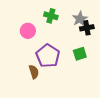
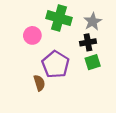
green cross: (51, 16) -> (59, 18), size x1.5
black cross: (87, 28) -> (88, 42), moved

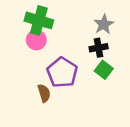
green cross: (59, 18) -> (39, 20), moved
green square: (93, 62) -> (104, 70), turned -35

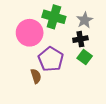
green cross: (39, 20) -> (54, 17), moved
pink circle: (36, 40) -> (30, 33), size x1.6

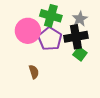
black cross: (80, 39) -> (76, 37), size x1.6
purple pentagon: (51, 59) -> (50, 39), moved

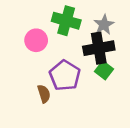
pink circle: (28, 31) -> (36, 40), size x0.7
purple pentagon: (50, 39) -> (65, 75), moved

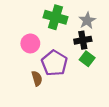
pink circle: (36, 40) -> (30, 43), moved
black cross: (99, 48) -> (83, 40), size x0.7

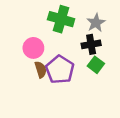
brown semicircle: (37, 78) -> (41, 70), moved

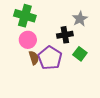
green cross: (61, 19) -> (25, 16), moved
black cross: (91, 44) -> (65, 35), moved

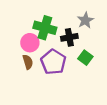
green cross: (25, 16) -> (45, 28), moved
brown semicircle: (34, 58) -> (28, 62), moved

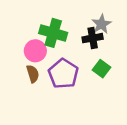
black cross: (69, 37) -> (93, 38), moved

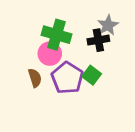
pink circle: (35, 51) -> (50, 54), moved
green square: (102, 69) -> (92, 75), moved

